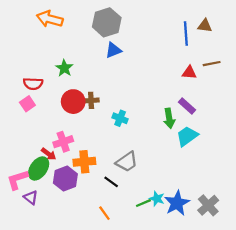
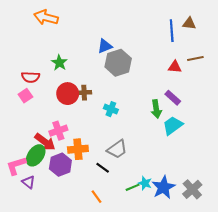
gray hexagon: (107, 22) -> (118, 63), moved
red arrow: (49, 154) -> (45, 142), size x1.5

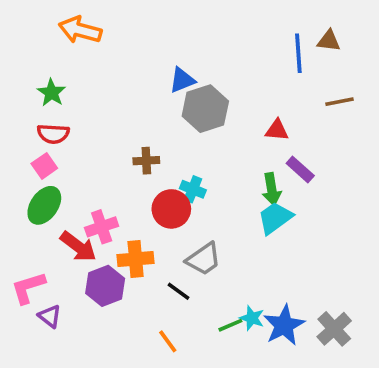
green star: (59, 63) -> (51, 93), moved
red triangle: (175, 67) -> (277, 130), moved
red circle: (68, 94) -> (171, 209), moved
cyan trapezoid: (173, 126) -> (275, 218), moved
green ellipse: (36, 155) -> (44, 205), moved

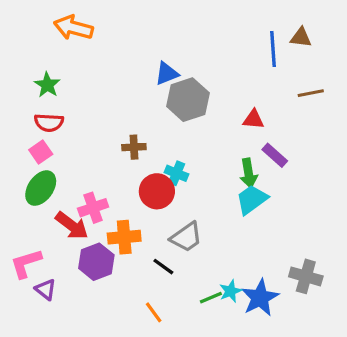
cyan star: (252, 318) -> (231, 291), turned 30
gray cross: (334, 329) -> (306, 276), moved, turned -32

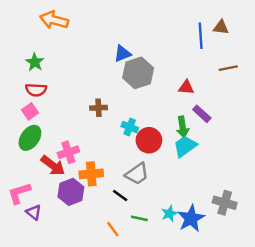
red circle: (157, 191) -> (149, 140), moved
green line: (211, 298) -> (139, 218), moved, turned 35

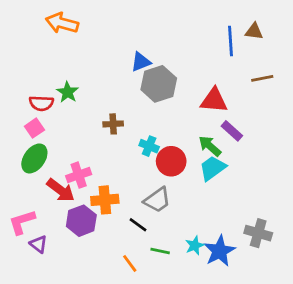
green star: (35, 62) -> (68, 92), moved
red triangle: (186, 87) -> (214, 100), size x1.5
green arrow: (183, 127) -> (210, 146), turned 140

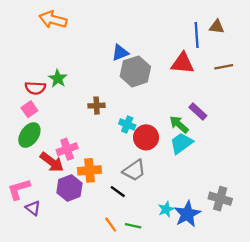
red triangle: (214, 100) -> (183, 63), moved
green line: (160, 251) -> (133, 226), moved

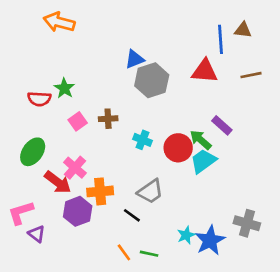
pink square: (29, 109) -> (78, 121), moved
red circle: (146, 137) -> (178, 148), moved
pink cross: (67, 149) -> (75, 168), turned -30

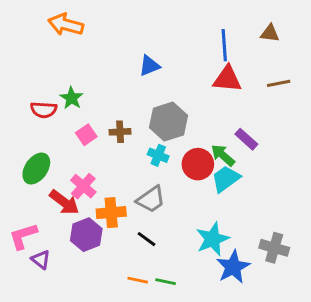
blue line: (220, 39) -> (224, 45), moved
gray hexagon: (152, 80) -> (168, 122), moved
gray trapezoid: (150, 191) -> (151, 199), moved
cyan star: (186, 235) -> (213, 239), moved, size x1.6
orange line: (124, 252) -> (138, 280), turned -42

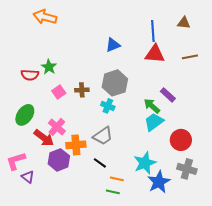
blue triangle: (149, 66) -> (113, 45), moved
red circle: (198, 164) -> (181, 140), moved
orange line: (138, 280) -> (117, 179), moved

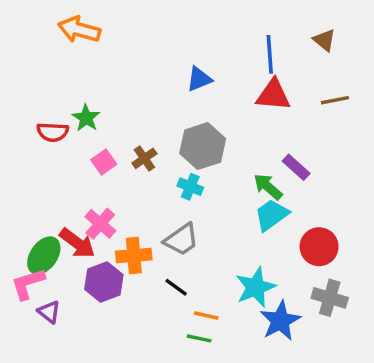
brown triangle: (184, 23) -> (324, 40), turned 32
brown cross: (82, 90) -> (144, 158), turned -32
green ellipse: (25, 115) -> (44, 255), moved

